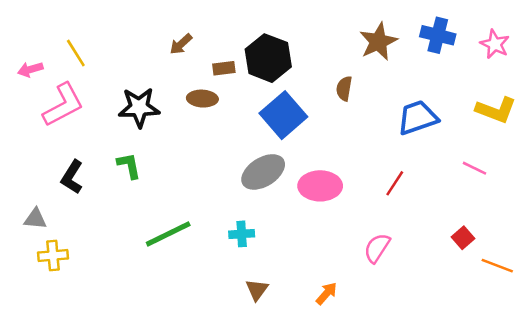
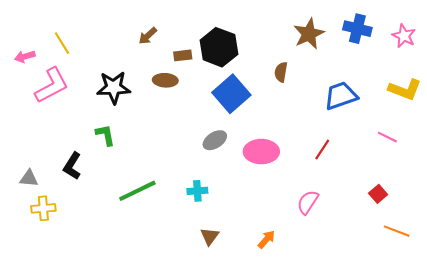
gray ellipse: (263, 172) -> (215, 140), size x0.7
black L-shape: (72, 177) -> (72, 166), moved
orange line: (497, 266) -> (397, 231), moved

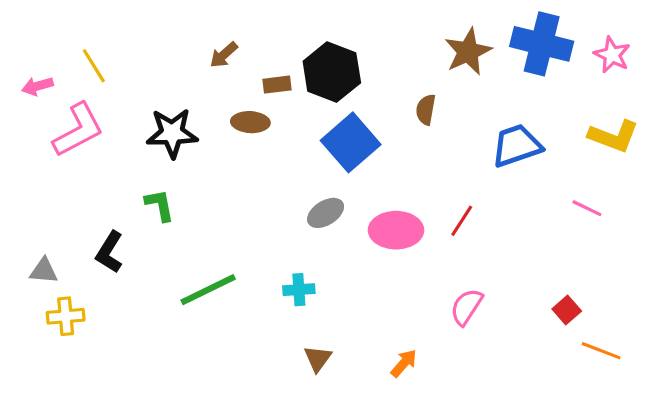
blue cross: (357, 29) -> (542, 44), size x1.4
red line: (322, 149) -> (462, 221), moved
red square: (378, 194) -> (567, 310), moved

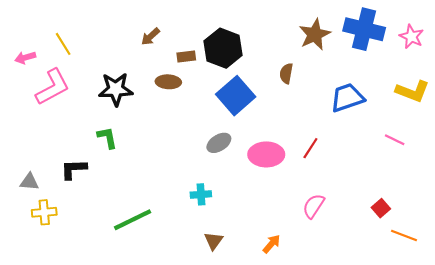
black L-shape: (109, 252) -> (74, 169), turned 56
green line: (208, 290) -> (133, 220), moved

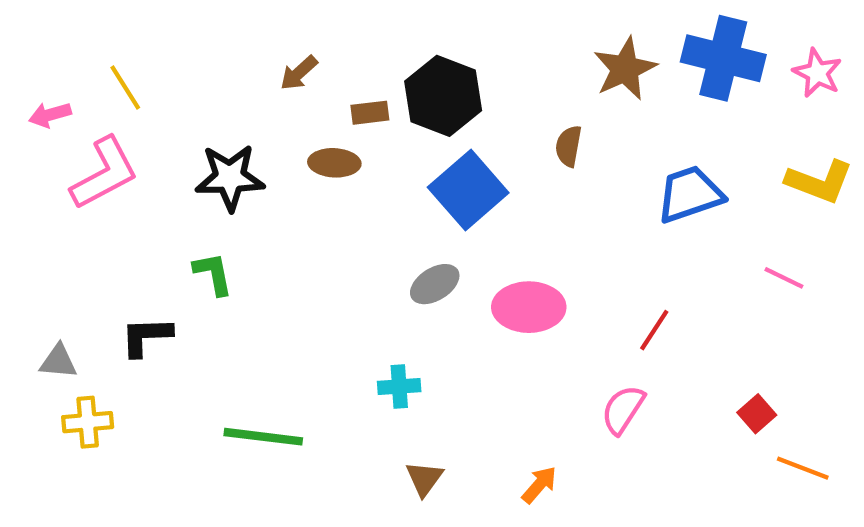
red line: (310, 148) -> (654, 330), moved
green line: (133, 220) -> (263, 437), turned 33

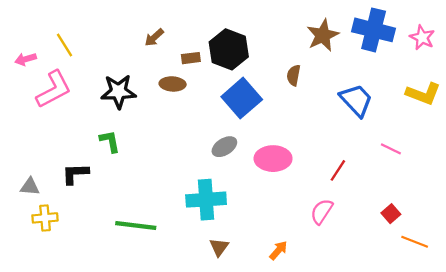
blue trapezoid: (690, 194) -> (356, 100), turned 66
pink line: (784, 278) -> (391, 149), moved
cyan cross: (399, 387) -> (206, 200), size x1.8

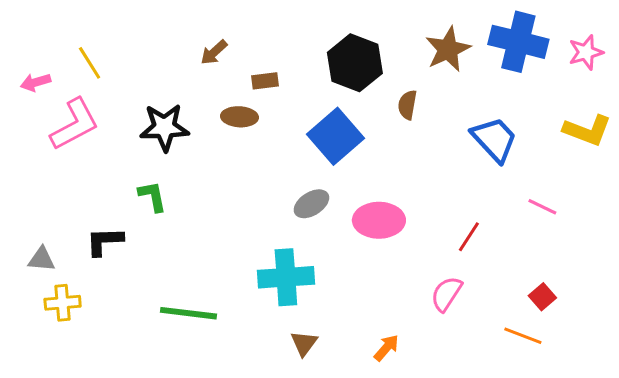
pink star: (422, 37) -> (586, 52), turned 30
black hexagon: (229, 49) -> (355, 63), moved
orange line: (415, 242) -> (523, 336), moved

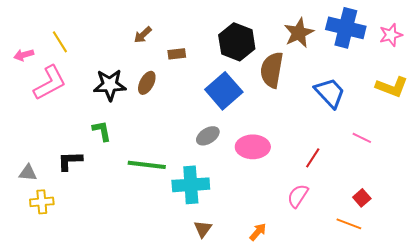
brown semicircle: (407, 105) -> (272, 70), size x1.8
brown ellipse: (239, 117) -> (147, 83), moved, turned -65
green line: (188, 313) -> (147, 165), moved

